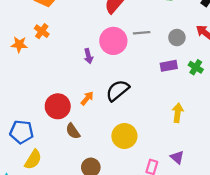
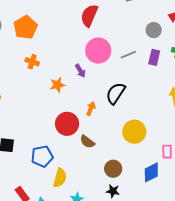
gray line: (142, 33) -> (128, 55), moved
orange star: (19, 45) -> (57, 85), moved
purple rectangle: (169, 66) -> (154, 57), turned -49

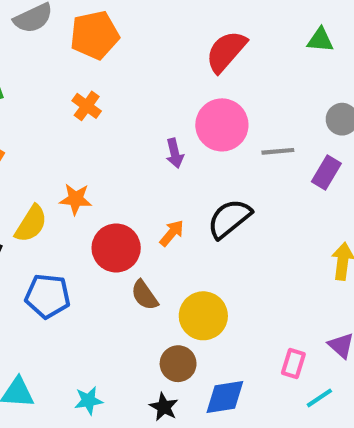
orange star: (57, 85) -> (76, 199), moved
yellow circle: (134, 132) -> (203, 316), moved
blue diamond: (151, 172) -> (225, 397), moved
yellow semicircle: (60, 178) -> (31, 224), moved

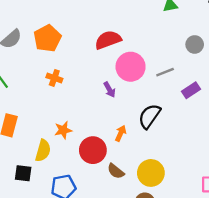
red semicircle: (226, 51) -> (108, 40), moved, turned 45
purple rectangle: (326, 173) -> (191, 90), moved, turned 42

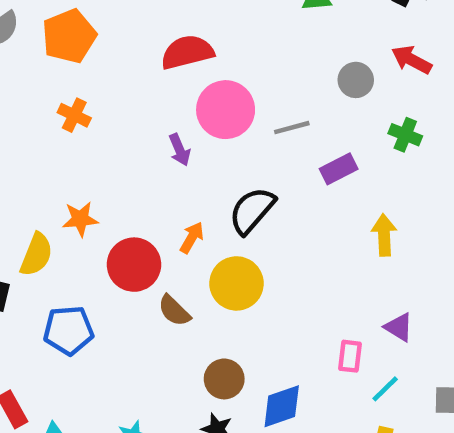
yellow circle: (151, 173) -> (236, 283), moved

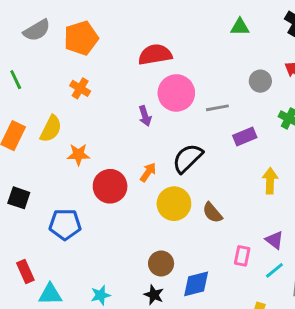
yellow semicircle: (36, 255) -> (51, 129), moved
brown semicircle: (174, 311) -> (212, 213), moved
cyan line: (385, 389) -> (274, 270), moved

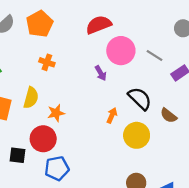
gray line: (217, 108) -> (154, 55), turned 54
black semicircle: (188, 158) -> (140, 99), turned 100
red circle: (110, 186) -> (43, 139), moved
brown semicircle: (212, 213) -> (169, 116), moved

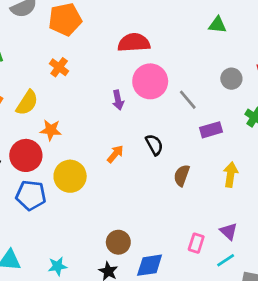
black semicircle: (140, 99) -> (154, 145), size x0.7
brown semicircle: (169, 116) -> (182, 175), turned 54
yellow circle: (137, 135) -> (70, 176), moved

